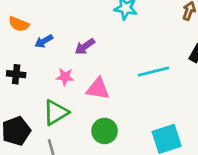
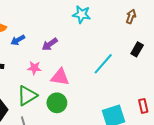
cyan line: (153, 72) -> (103, 64), turned -35
green circle: (105, 131) -> (57, 103), moved

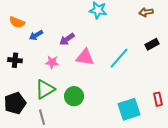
brown arrow: (131, 16) -> (146, 12), turned -120
black rectangle: (137, 49) -> (152, 44), turned 32
pink triangle: (60, 77) -> (85, 57), moved

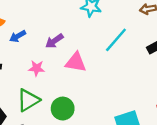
cyan line: (119, 58) -> (116, 40), moved

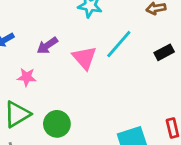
pink triangle: (76, 62) -> (84, 58), moved, turned 40

